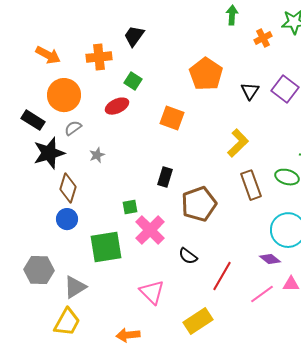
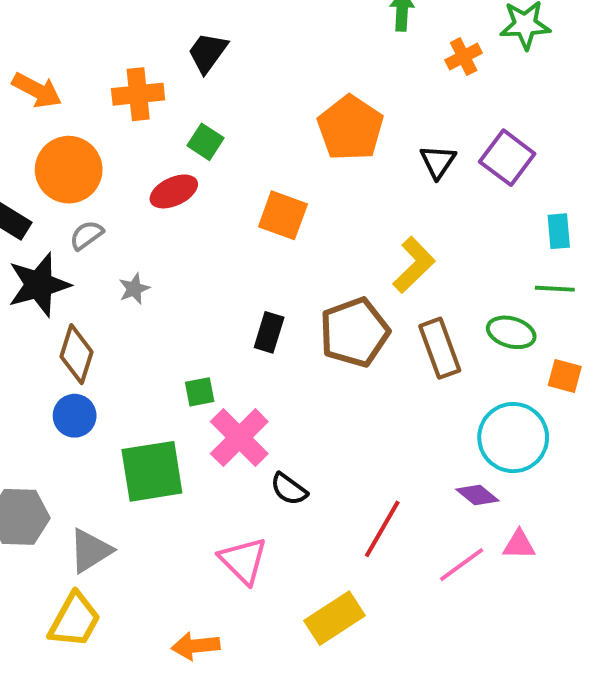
brown pentagon: (199, 204) -> (354, 332), moved
black semicircle: (188, 256) -> (289, 489), moved

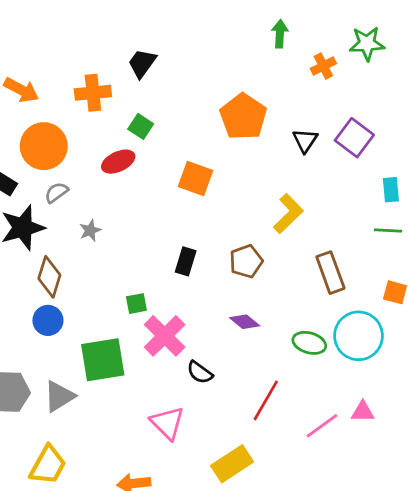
brown pentagon: (354, 332) -> (246, 261), size x0.7
green ellipse: (511, 332) -> (309, 343), moved
brown rectangle: (440, 348) -> (330, 273), moved
purple diamond: (477, 495) -> (245, 322), moved
gray triangle: (90, 551) -> (59, 396), moved

